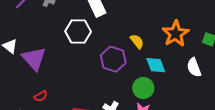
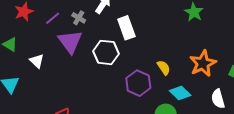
purple triangle: (34, 59) -> (70, 42), moved
cyan diamond: (156, 65) -> (180, 93), turned -30

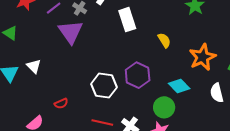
white hexagon: (106, 52) -> (104, 86), moved
white triangle: (37, 61) -> (34, 66), moved
yellow semicircle: (164, 68) -> (164, 40), moved

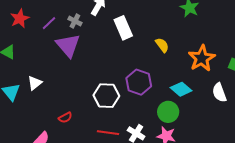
white triangle: (34, 66) -> (35, 83), turned 42

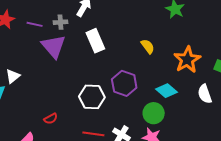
gray cross: (75, 21) -> (61, 22), turned -32
purple line: (49, 23) -> (35, 24), turned 56
white rectangle: (123, 28) -> (95, 41), moved
white triangle: (35, 83) -> (13, 76), moved

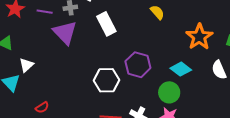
yellow semicircle: (148, 46) -> (157, 12), moved
red semicircle: (51, 119) -> (42, 107), moved

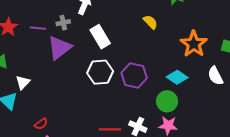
purple triangle: (65, 33) -> (59, 48), turned 40
white hexagon: (107, 80) -> (100, 72), moved

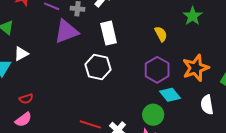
purple hexagon: (134, 75) -> (157, 70), moved

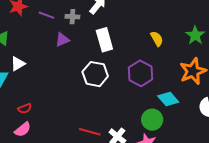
green star: (193, 16) -> (195, 35), moved
purple triangle: (66, 31) -> (62, 40), size x0.6
purple hexagon: (157, 70) -> (140, 73), moved

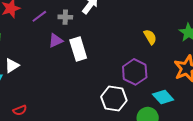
purple line: (47, 15) -> (39, 16), turned -56
white rectangle: (104, 40) -> (78, 49), moved
white hexagon: (95, 74) -> (114, 99), moved

